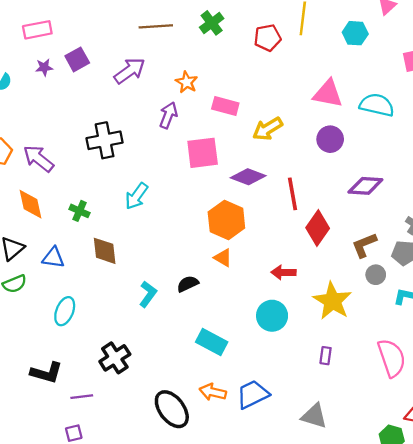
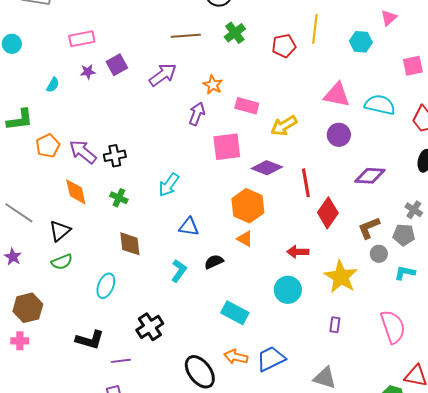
black cross: (105, 140) -> (115, 156), moved, size x0.7
brown diamond: (105, 251) -> (130, 244), moved
blue triangle: (53, 258) -> (189, 227), moved

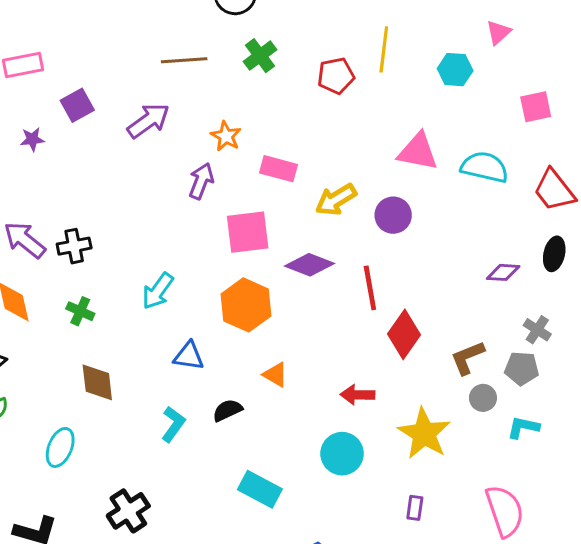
purple star: (88, 72) -> (32, 139), moved
purple circle: (339, 135) -> (393, 215), moved
purple diamond: (370, 176) -> (503, 272), moved, size x0.7
orange hexagon: (248, 206) -> (246, 305), moved

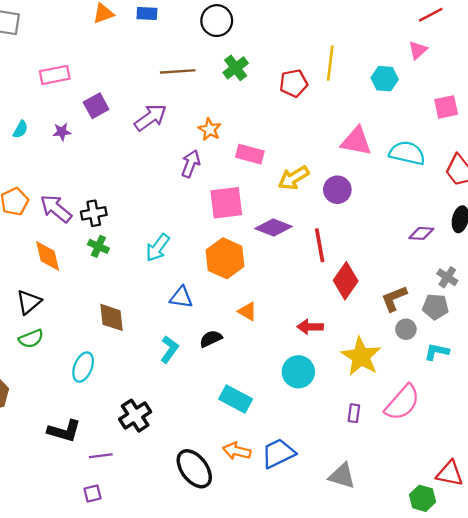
green cross: (80, 311) -> (98, 246), moved
pink semicircle: (505, 511) -> (402, 403), moved, turned 60

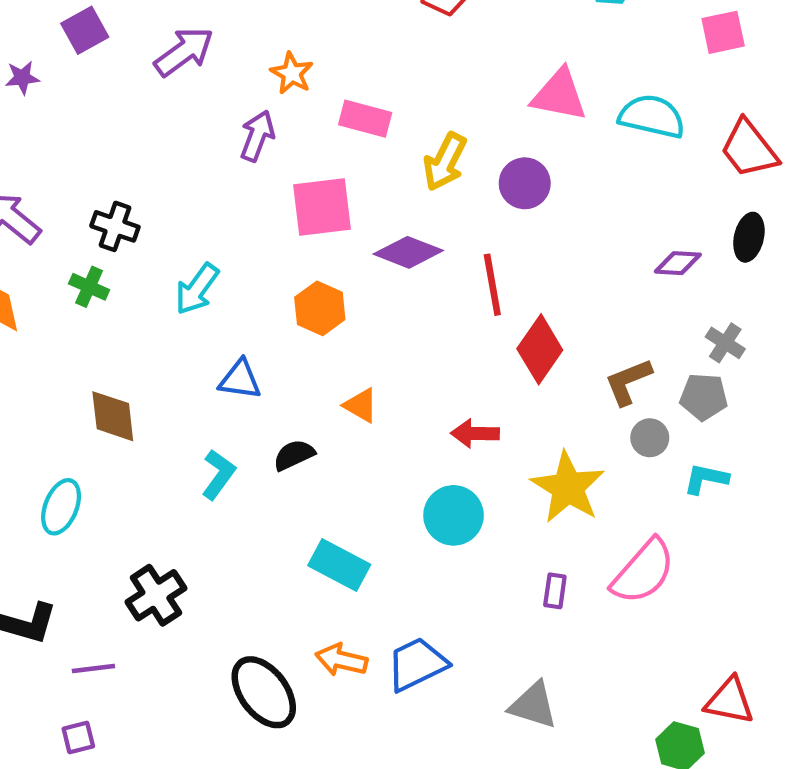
yellow arrow: (294, 178) -> (445, 162), turned -32
black cross: (94, 213) -> (115, 226), moved, turned 30
orange hexagon: (225, 258) -> (320, 308), size x0.7

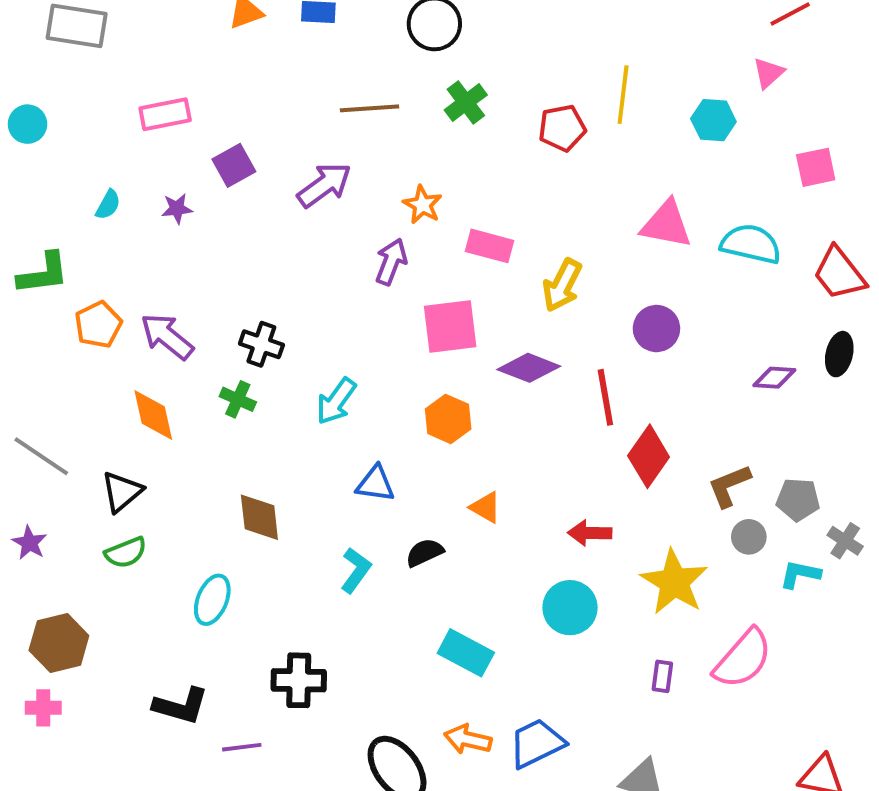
purple circle: (525, 183) -> (656, 329), moved
gray cross: (725, 343) -> (845, 541), moved
black cross: (156, 595) -> (299, 680), turned 34

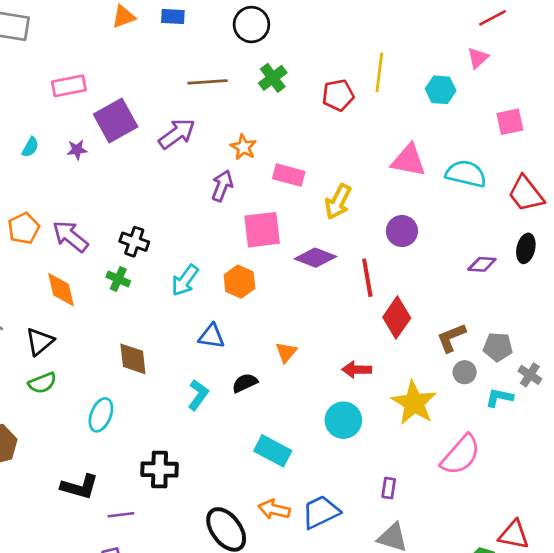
purple square: (234, 165) -> (116, 120), size x1.5
orange hexagon: (448, 419) -> (239, 282), moved
orange triangle: (485, 507) -> (286, 352), turned 40
purple rectangle: (662, 676) -> (389, 488), moved

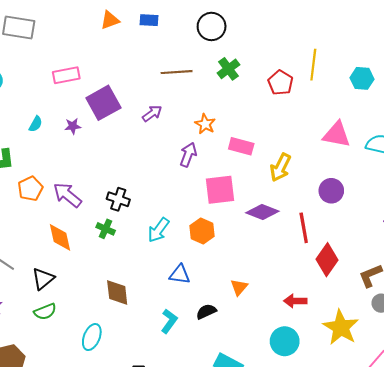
red pentagon: (338, 95) -> (280, 83), turned -30
purple arrow: (177, 134) -> (152, 113), size x0.7

